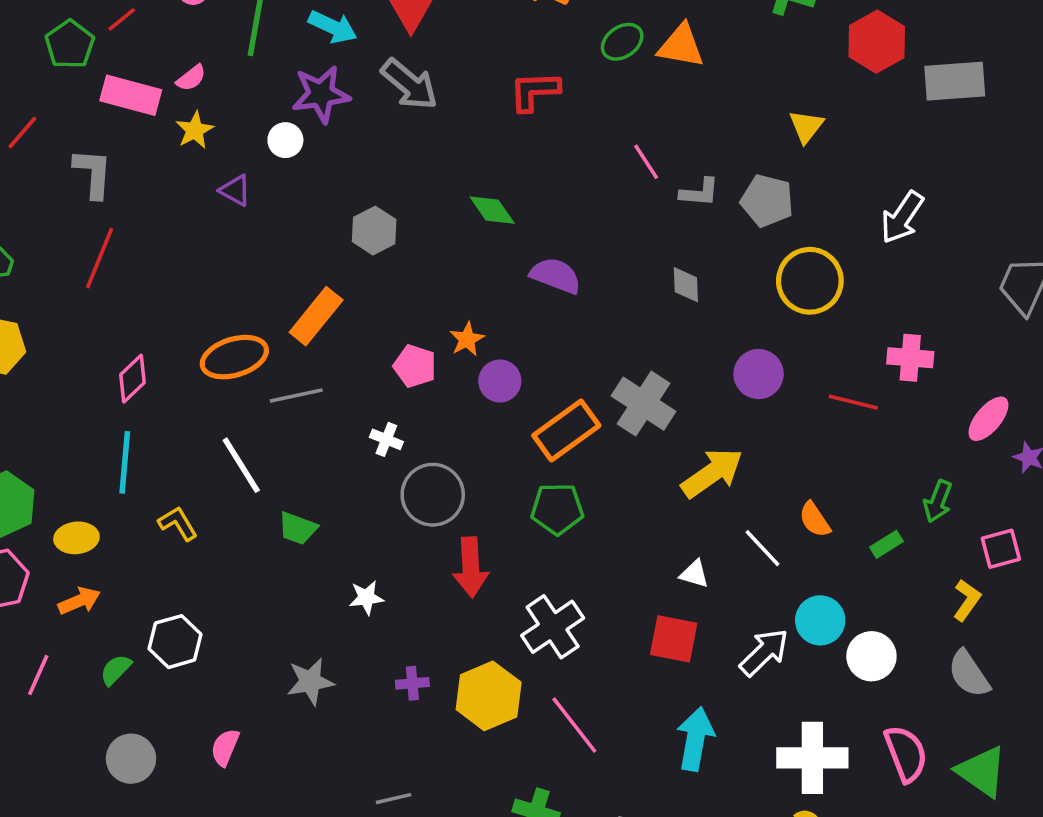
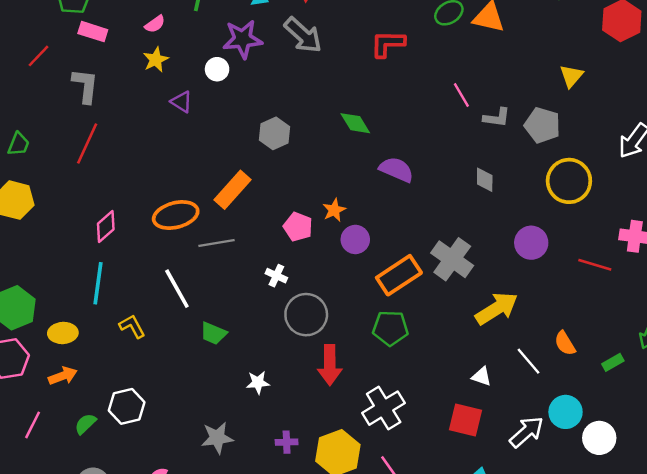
pink rectangle: (131, 95) -> (93, 32), moved, size x0.7

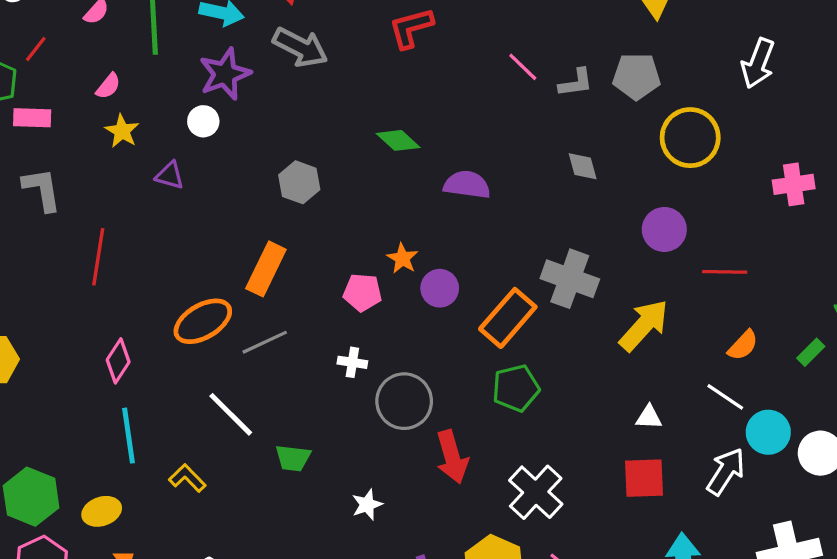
red line: (87, 144) -> (98, 257), moved
red line: (595, 265) -> (725, 272), moved
orange semicircle: (565, 343) -> (743, 345), turned -90
white line: (529, 361) -> (725, 397), moved

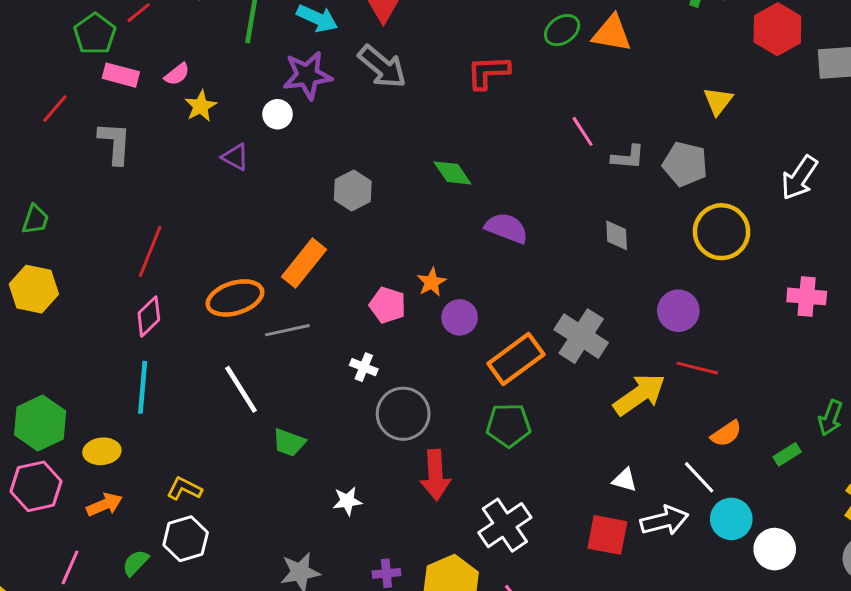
pink semicircle: (108, 86) -> (177, 74), moved
red line: (98, 257) -> (150, 251), moved
red line: (725, 272) -> (697, 368), moved
white arrow: (726, 472) -> (664, 521), moved, turned 30
yellow L-shape: (187, 478) -> (184, 489), moved, turned -32

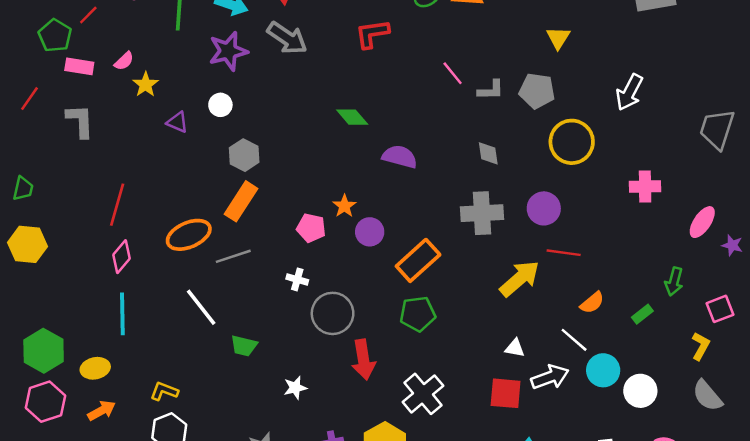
white circle: (277, 114) -> (220, 105), moved
gray hexagon: (353, 191) -> (244, 155), moved
gray cross: (581, 336) -> (482, 213), moved, turned -30

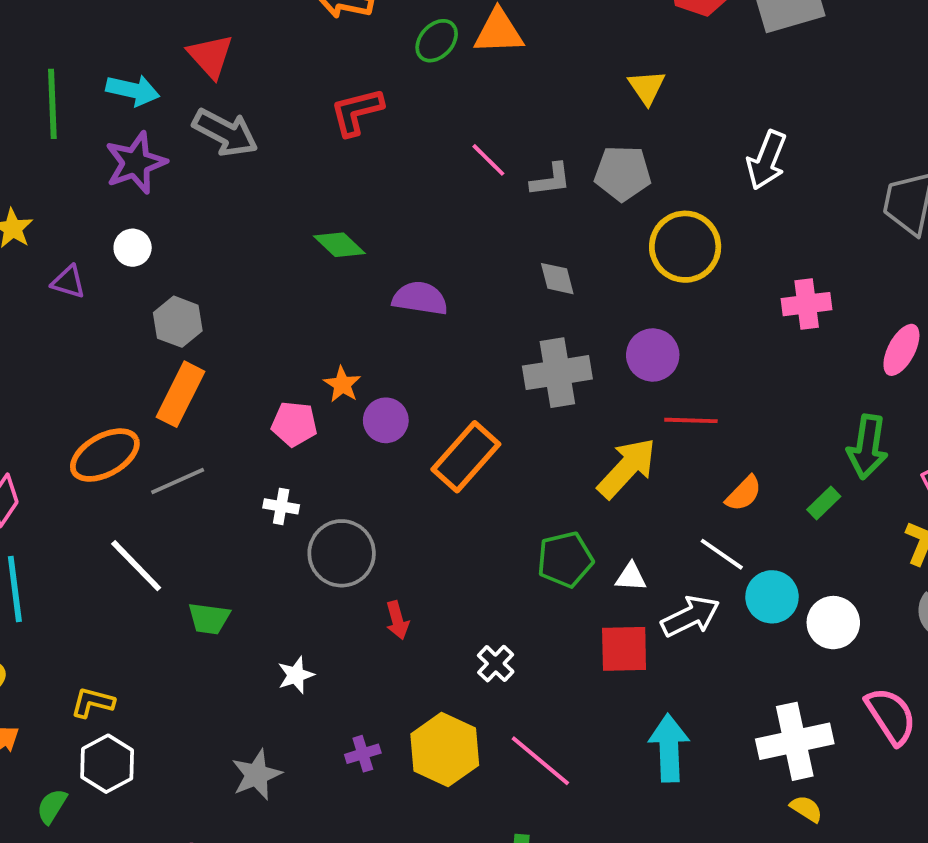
green arrow: (674, 281) -> (867, 447), size x1.4
green pentagon: (418, 314) -> (565, 560), moved
red arrow: (363, 360) -> (397, 620), size x0.6
white cross: (423, 394) -> (496, 664), size x0.6

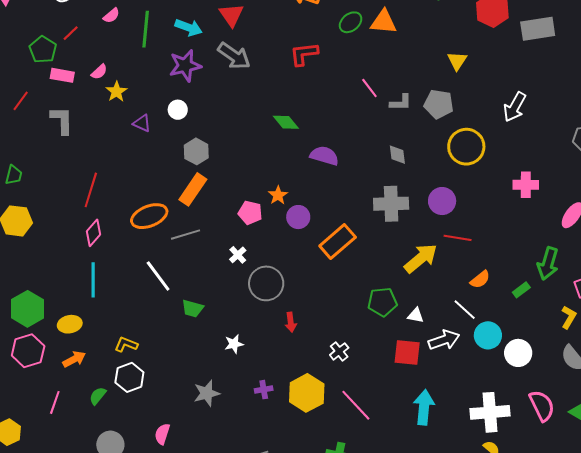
white cross: (281, 506) -> (238, 255), turned 30

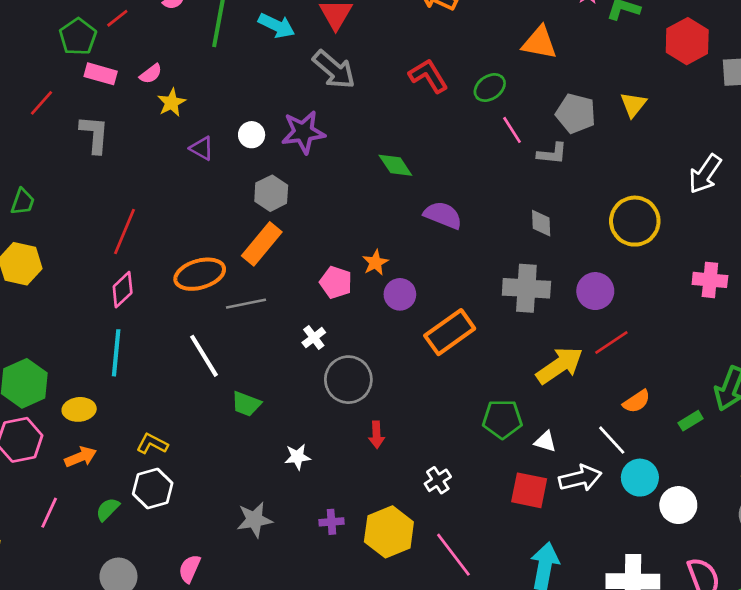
green ellipse: (351, 22) -> (490, 88), moved
red L-shape: (304, 54) -> (428, 76), turned 60
purple star: (185, 66) -> (303, 132), moved
gray pentagon: (439, 104) -> (576, 113), moved
red line: (458, 238) -> (611, 343), turned -48

